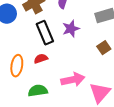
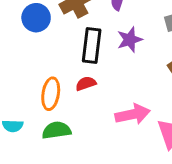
black rectangle: (45, 33) -> (92, 45), turned 30
green semicircle: (38, 91) -> (57, 130), moved

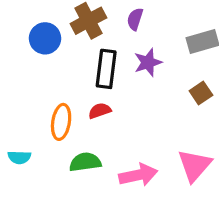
pink arrow: (133, 114) -> (138, 175), moved
green semicircle: (57, 130) -> (85, 162), moved

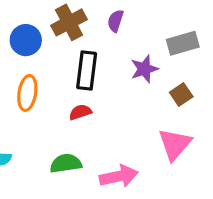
purple star: (148, 62) -> (144, 69), moved
orange ellipse: (61, 122) -> (27, 93), moved
pink triangle: (195, 165) -> (175, 144), moved

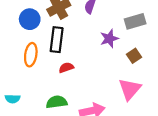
black rectangle: (87, 71) -> (57, 40), moved

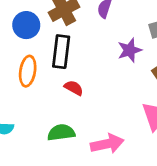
red semicircle: (66, 68) -> (74, 88), turned 48

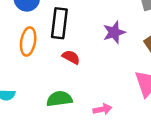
purple star: (130, 50) -> (114, 32), moved
pink arrow: (107, 144) -> (102, 109), size x0.6

